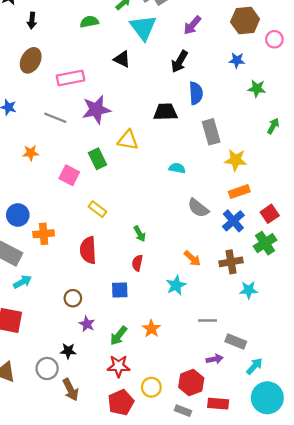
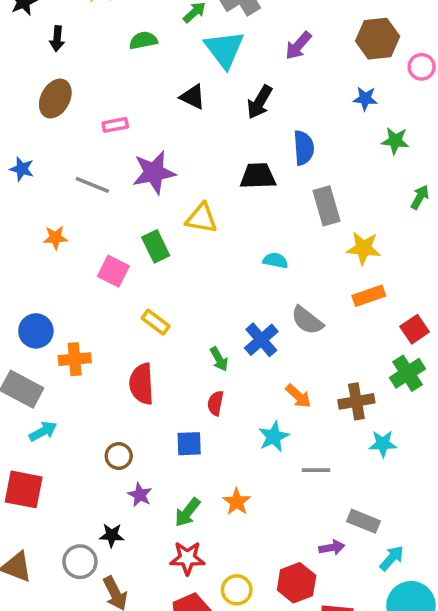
black arrow: (179, 62) -> (260, 102), moved
pink rectangle: (71, 78) -> (115, 125), size x0.6
blue cross: (233, 221) -> (261, 340), moved
gray line: (208, 320) -> (316, 470), moved

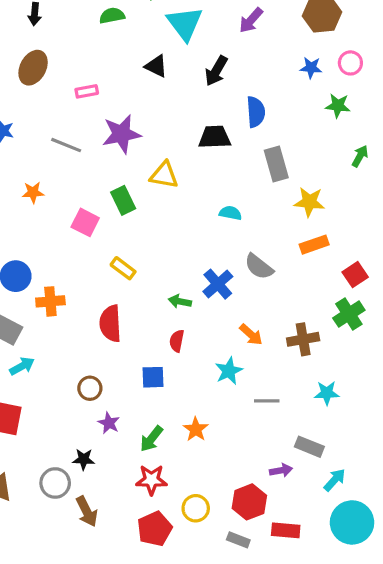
pink circle: (422, 67) -> (350, 63), moved
green arrow: (219, 359) -> (180, 301), turned 130
cyan star: (383, 444) -> (327, 393), moved

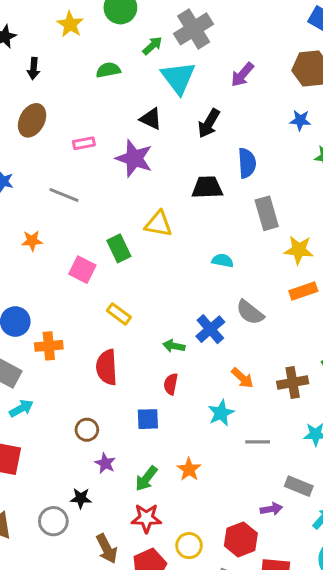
purple star: (121, 134) -> (134, 158), moved, turned 30
brown arrow: (87, 511) -> (107, 549), moved

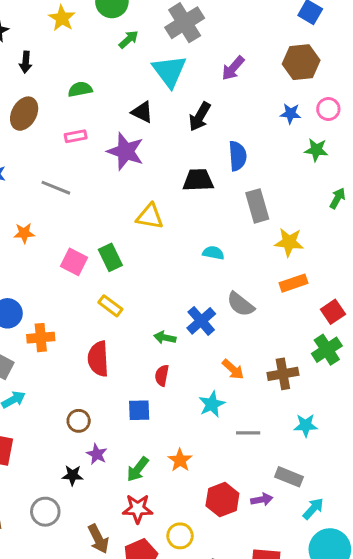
green arrow: (152, 46) -> (129, 39), moved
green semicircle: (108, 70) -> (80, 89), moved
green rectangle: (119, 248) -> (110, 257), moved
black star: (81, 498) -> (73, 475), moved
red hexagon: (241, 539) -> (222, 500), moved

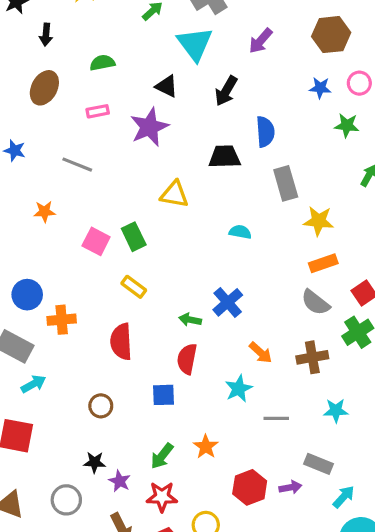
purple star: (126, 151) -> (149, 127), turned 30
gray semicircle: (241, 304) -> (315, 302), moved
red semicircle: (162, 375) -> (187, 359), size x1.4
purple star: (97, 454) -> (120, 481), moved

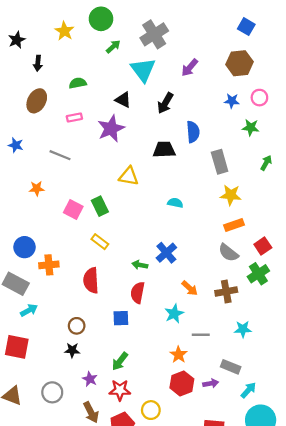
gray rectangle: (286, 183) -> (220, 162), moved
orange star: (206, 447) -> (179, 355), moved
black star: (95, 462) -> (72, 350), moved

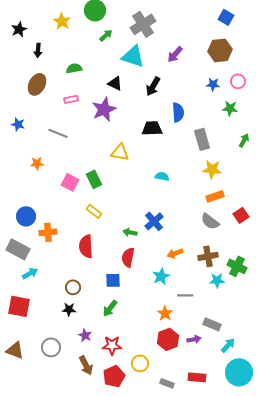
cyan triangle: (143, 70) -> (133, 56), turned -35
green cross: (258, 274) -> (237, 266), moved, turned -30
orange arrow: (190, 288) -> (175, 253), turned 119
cyan star: (243, 329) -> (217, 280), moved
green arrow: (120, 361) -> (110, 308), moved

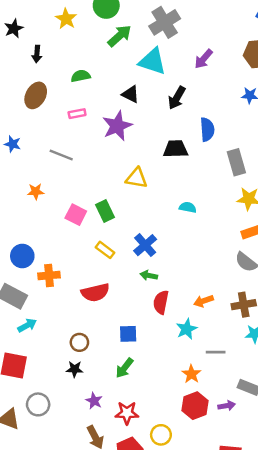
green arrow: (106, 35) -> (120, 36), size x1.5
blue cross: (154, 221) -> (145, 245), moved
red semicircle: (86, 246) -> (95, 292), turned -100
red semicircle: (128, 257) -> (161, 302), moved
gray circle: (51, 347) -> (38, 404), moved

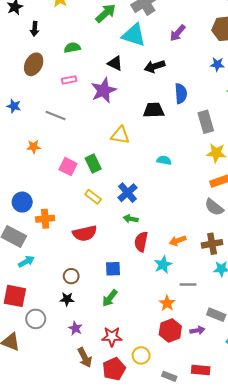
black arrow: (177, 98) -> (155, 66), turned 42
purple star: (94, 401) -> (75, 328), moved
gray circle: (38, 404) -> (36, 319), moved

